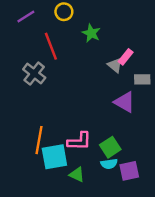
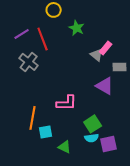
purple line: (26, 16) -> (22, 34), moved
pink L-shape: (79, 141) -> (67, 103), moved
cyan square: (54, 157) -> (46, 132), size x0.6

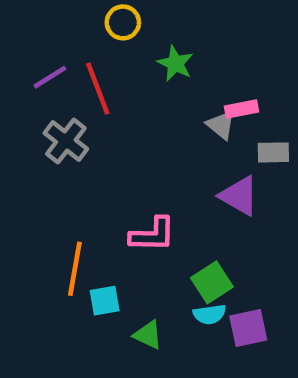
pink rectangle: (106, 48) -> (241, 109), turned 40

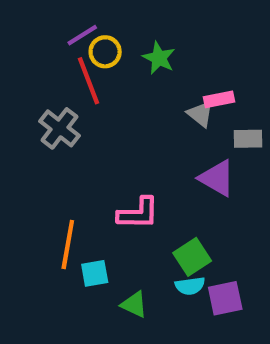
yellow circle: (123, 22) -> (105, 52), moved
purple line: (50, 77) -> (82, 35), moved

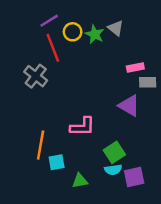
yellow circle: (105, 52) -> (73, 32), moved
pink rectangle: (219, 99) -> (135, 67), moved
gray triangle: (200, 114) -> (116, 28), moved
green triangle: (134, 304) -> (80, 181), turned -35

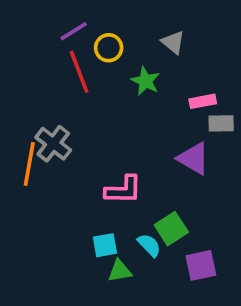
green star: (95, 34) -> (145, 81), moved
gray cross: (36, 76) -> (53, 144), moved
orange line: (41, 145) -> (29, 164), moved
cyan square: (57, 162) -> (105, 245), moved
cyan semicircle: (113, 170) -> (149, 245), moved, turned -126

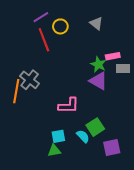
green star: (145, 81) -> (98, 64), moved
purple triangle: (193, 158) -> (98, 81), moved
green triangle: (120, 271) -> (54, 151), moved

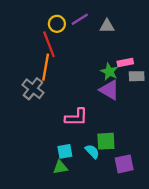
purple line: (41, 17) -> (80, 19), moved
gray triangle: (96, 23) -> (107, 26), turned -40
yellow circle: (60, 26) -> (57, 24), moved
orange line: (16, 91) -> (46, 67), moved
green square: (95, 127) -> (106, 141), turned 30

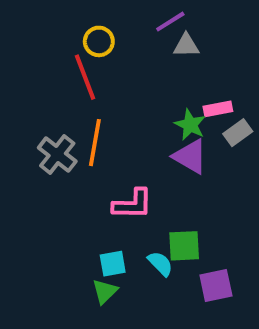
purple line: (80, 19) -> (170, 22), moved
orange line: (46, 67) -> (95, 143), moved
gray rectangle: (137, 76) -> (238, 133), turned -35
green triangle: (60, 167) -> (105, 291), turned -35

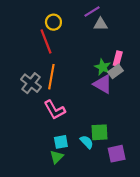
pink rectangle: (218, 109) -> (118, 59), turned -64
gray rectangle: (238, 133) -> (116, 71), moved
pink L-shape: (133, 204) -> (55, 110), moved, turned 60

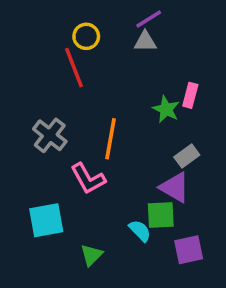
gray triangle: (101, 24) -> (145, 42), moved
gray rectangle: (116, 71) -> (187, 156), moved
orange line: (51, 77) -> (110, 139), moved
purple triangle: (103, 84) -> (175, 187), moved
cyan square: (61, 142) -> (46, 220), moved, size x1.5

